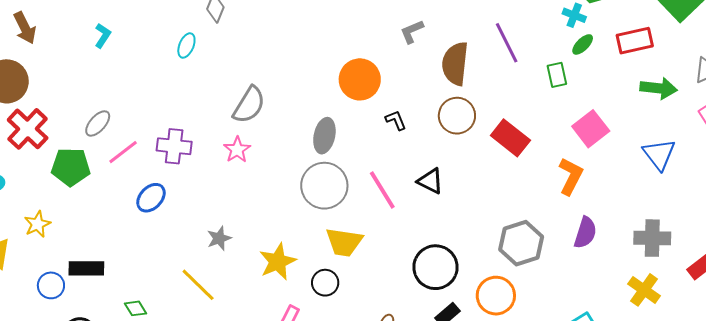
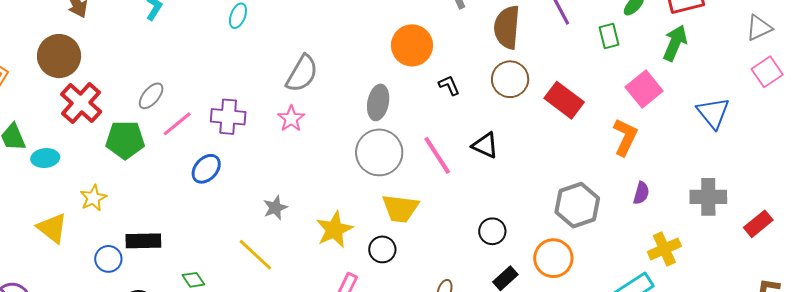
green arrow: (659, 88) -> (675, 43), moved, turned -72
purple semicircle: (585, 233) -> (641, 193), size x0.7
black circle: (436, 267) -> (492, 231), size x0.6
yellow cross: (644, 290) -> (664, 249), moved, turned 32

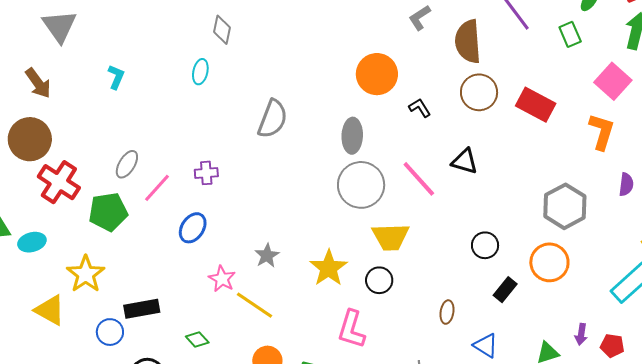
purple cross: (228, 117) -> (206, 173), size x0.7
pink star: (291, 119) -> (222, 279), moved
yellow star: (93, 198) -> (86, 274), size x1.4

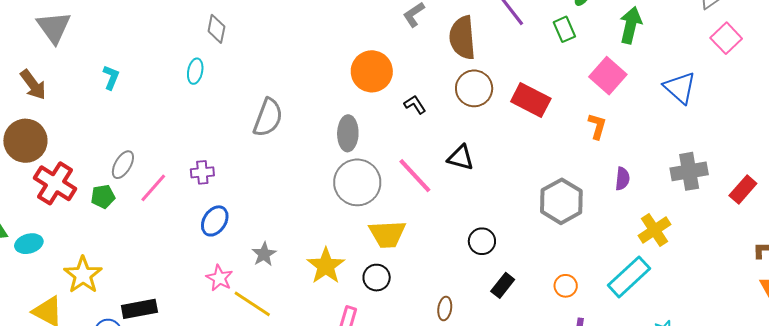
orange L-shape: (602, 132) -> (597, 126), size x0.7
green pentagon: (108, 212) -> (103, 196), moved, size x0.6
blue ellipse: (193, 228) -> (215, 221), moved
orange circle: (549, 262) -> (566, 286), moved, size x0.6

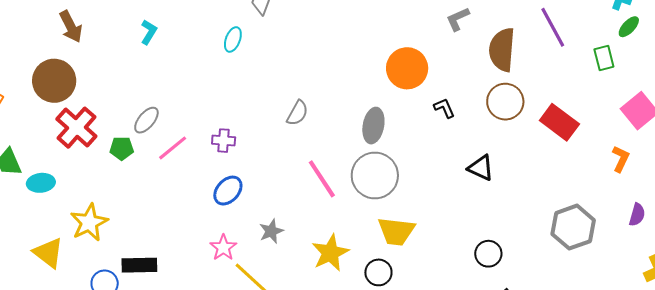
gray semicircle: (268, 118) -> (297, 113), moved, size x0.7
pink line: (415, 176) -> (322, 179), moved

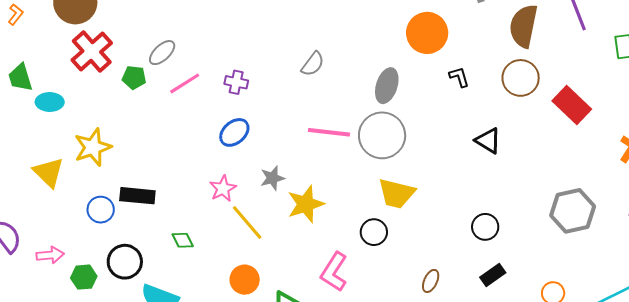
pink line: (322, 179) -> (329, 132), turned -57
yellow star: (330, 253) -> (306, 204), moved

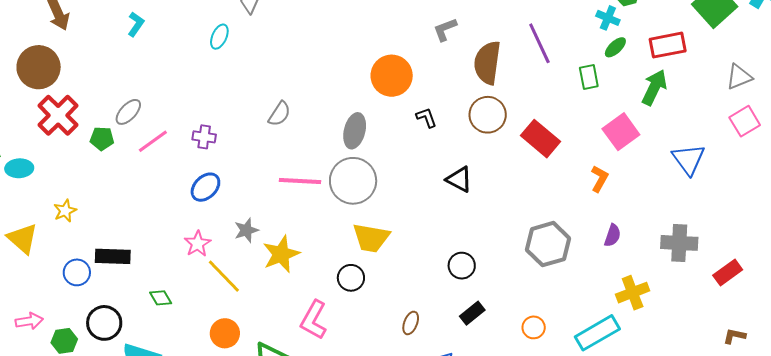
yellow star: (93, 147) -> (65, 211), size x0.6

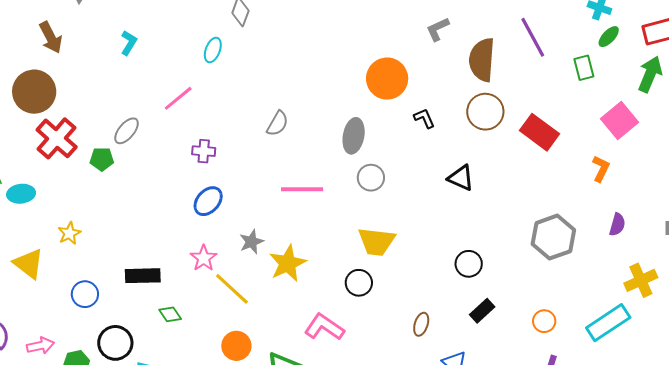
pink line: (153, 141) -> (178, 98), moved
gray circle: (353, 181) -> (371, 178), moved, size x0.6
black rectangle: (113, 256) -> (143, 276), moved
pink L-shape: (314, 320) -> (324, 327), turned 99

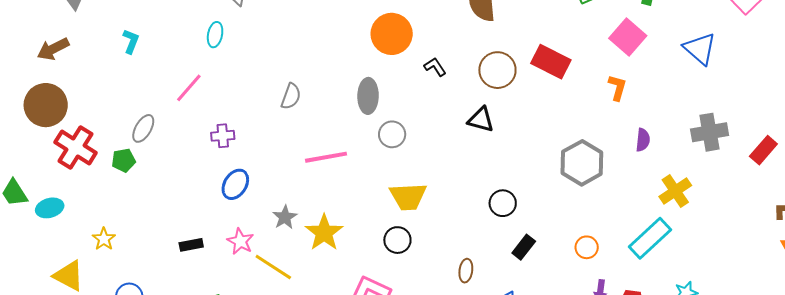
brown arrow: (51, 37) -> (53, 49), turned 100
brown circle: (485, 112) -> (497, 70), moved
black rectangle: (143, 276) -> (191, 245), moved, size x0.7

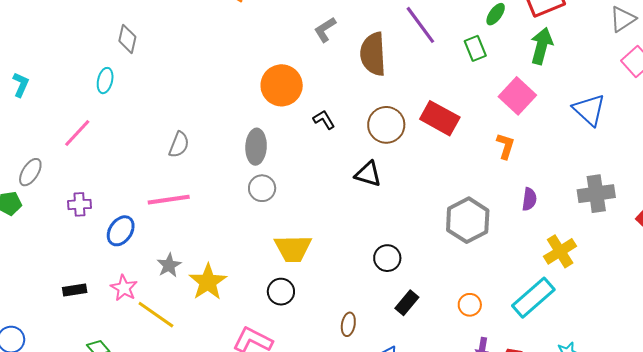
gray circle: (392, 134) -> (262, 188), moved
purple cross: (223, 136) -> (79, 204), moved
pink line: (326, 157) -> (169, 200), moved

